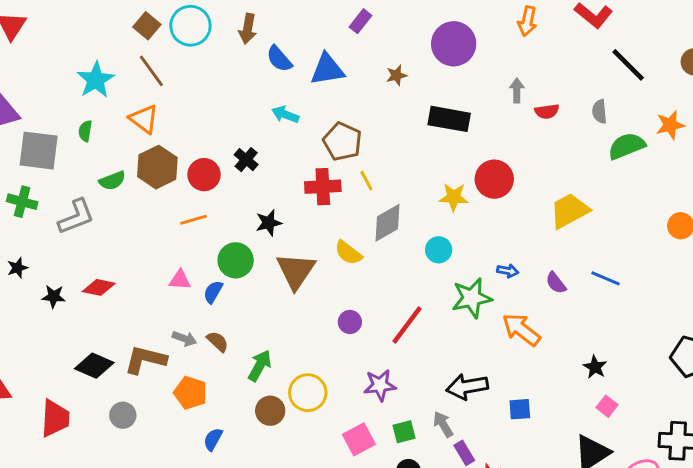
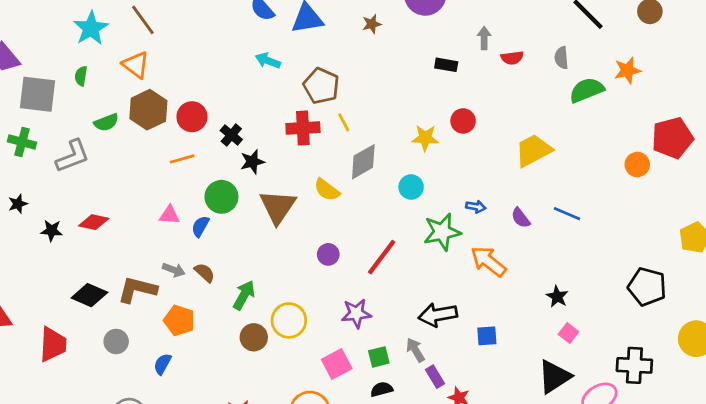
black rectangle: (449, 119) -> (446, 65), moved, size x0.6
black cross: (246, 160) -> (231, 135), moved
red circle: (494, 179) -> (463, 121), size x0.7
blue semicircle: (213, 439) -> (162, 364), moved

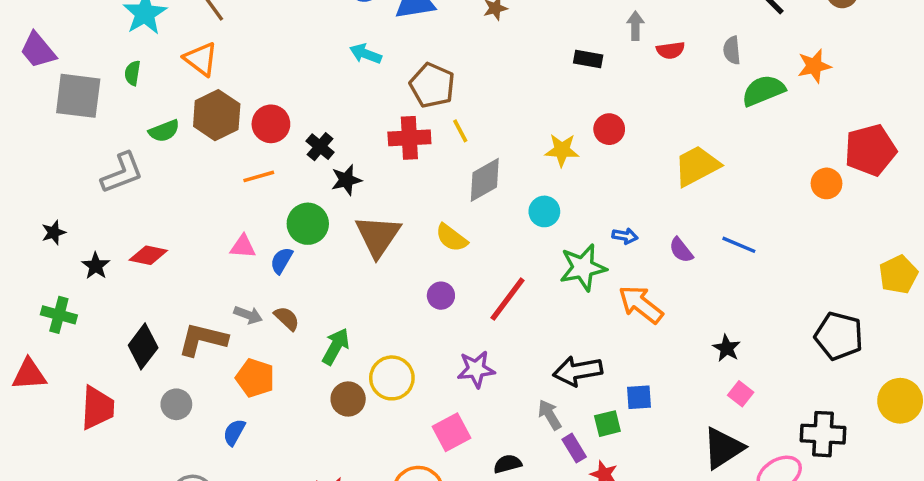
green cross: (22, 142) -> (59, 315), moved
yellow semicircle: (327, 190) -> (451, 238), moved
black star: (52, 231) -> (96, 266), turned 30
black diamond: (89, 295) -> (143, 346), turned -76
green square: (379, 357) -> (607, 424), moved

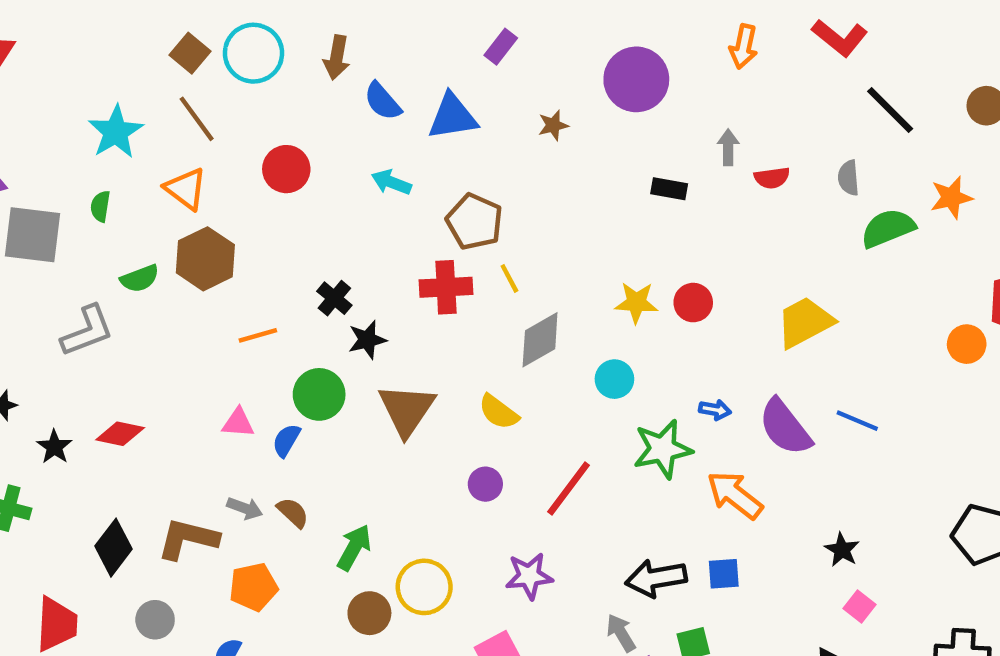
red circle: (271, 124) -> (286, 169), moved
red circle: (609, 129) -> (693, 303), moved
purple semicircle: (681, 250) -> (785, 427), size x1.8
orange pentagon: (255, 378) -> (253, 587), turned -30
blue square: (639, 397) -> (724, 574), moved

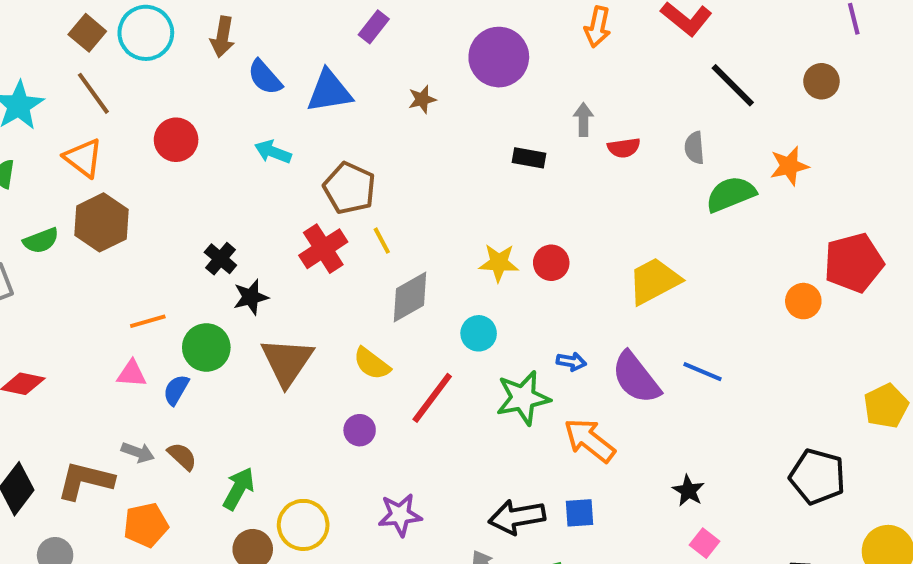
red cross: (446, 287) -> (323, 249), turned -30
orange line: (258, 335) -> (148, 321), moved
red line: (568, 488) -> (432, 398), moved

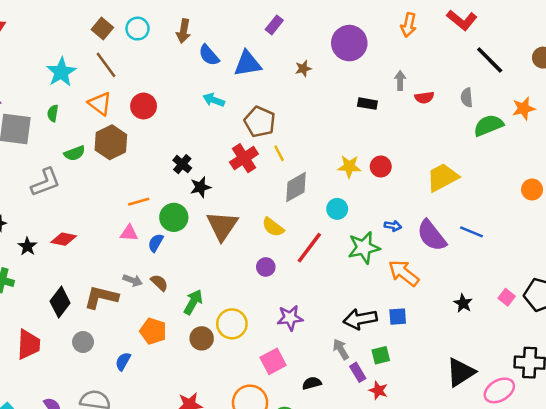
cyan circle: (146, 33) -> (137, 29), size x0.7
red circle: (176, 140) -> (144, 106), moved
orange pentagon: (146, 525) -> (153, 331), moved, turned 30
pink square: (704, 543) -> (507, 297), moved

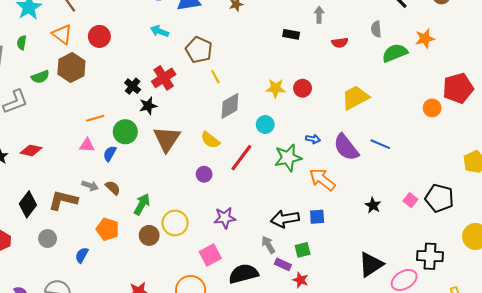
red semicircle: (424, 98) -> (340, 43), moved
red cross: (244, 158) -> (164, 78), moved
purple rectangle: (358, 372) -> (283, 264), turned -35
black semicircle: (312, 383) -> (243, 274), size x1.8

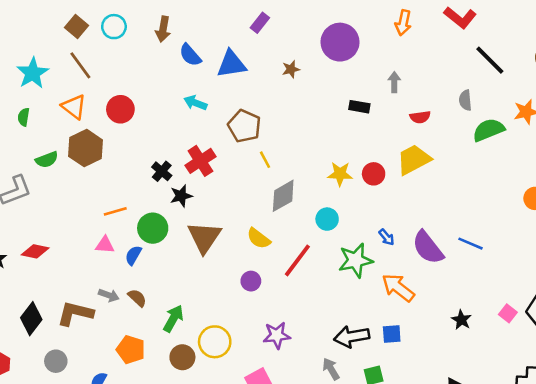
yellow trapezoid: (355, 98) -> (414, 160), moved
blue arrow: (313, 139) -> (387, 237), turned 40

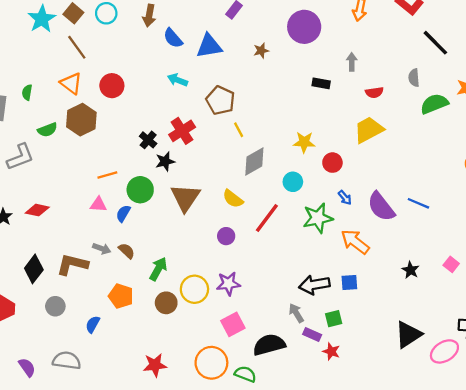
cyan star: (33, 73) -> (42, 19), moved
red circle: (374, 174) -> (332, 163), moved
purple star: (277, 335) -> (228, 284), moved

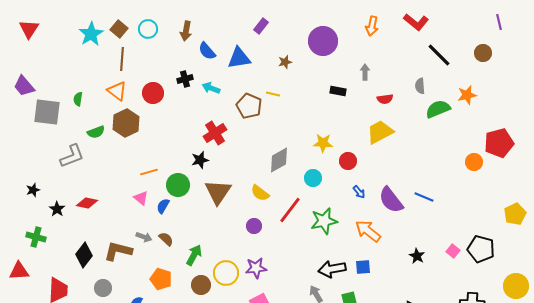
brown line: (77, 47) -> (122, 59), turned 40
yellow line: (239, 130) -> (273, 94), moved, turned -48
black cross: (148, 140) -> (185, 79), moved, turned 35
pink triangle: (98, 204) -> (141, 198), turned 35
green star: (318, 218) -> (324, 221), moved

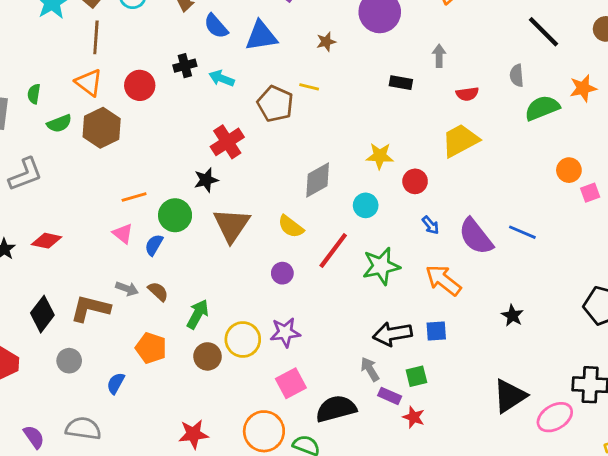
green semicircle: (96, 132) -> (59, 123), moved
orange circle: (474, 162) -> (569, 170), moved
pink square: (453, 251) -> (590, 193), moved, turned 32

